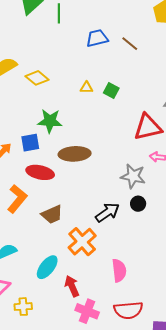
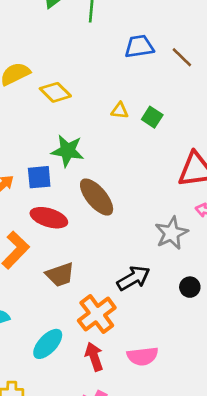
brown ellipse: (75, 154) -> (97, 197), turned 48
gray star: (133, 176) -> (171, 233), turned 30
black circle: (138, 204) -> (190, 287), moved
pink semicircle: (119, 270) -> (143, 356), turned 85
red arrow: (72, 286) -> (94, 357), moved

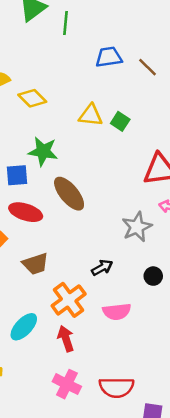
yellow triangle: (120, 111) -> (91, 115), size x1.5
black arrow: (133, 278) -> (102, 268), size x0.7
pink semicircle: (143, 356) -> (117, 312), moved

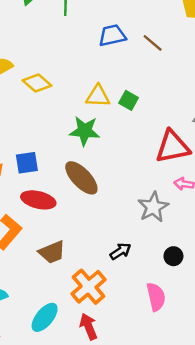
green star: (43, 151) -> (85, 131), moved
pink semicircle: (117, 312) -> (156, 297), moved, turned -92

